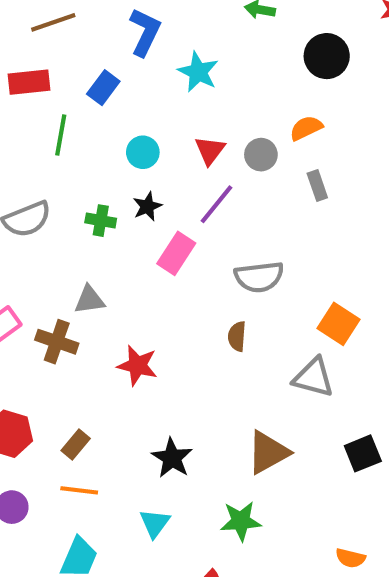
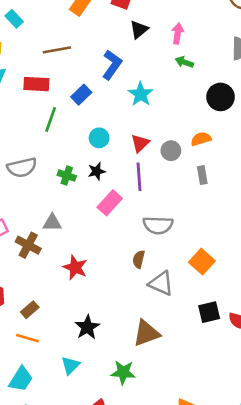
purple line: (217, 204) -> (139, 177), turned -52
gray triangle: (314, 377) -> (161, 283), moved
black square: (363, 453) -> (209, 312), moved

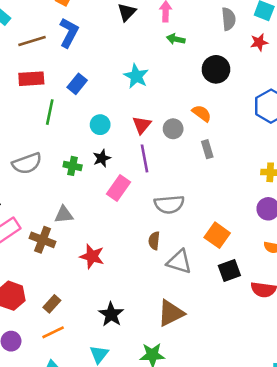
brown line: (57, 50) -> (32, 41), moved
blue L-shape: (112, 65) -> (69, 33), moved
orange semicircle: (201, 139) -> (202, 113), turned 60
black square: (209, 312) -> (229, 271), moved
orange line: (28, 338) -> (53, 332), turned -35

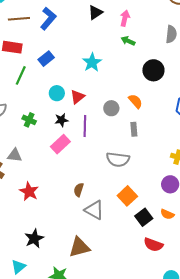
red triangle: (142, 125) -> (77, 97), moved
black star: (102, 158) -> (61, 120), moved
gray semicircle: (169, 204) -> (118, 159), moved
black square: (229, 271) -> (144, 217), moved, turned -30

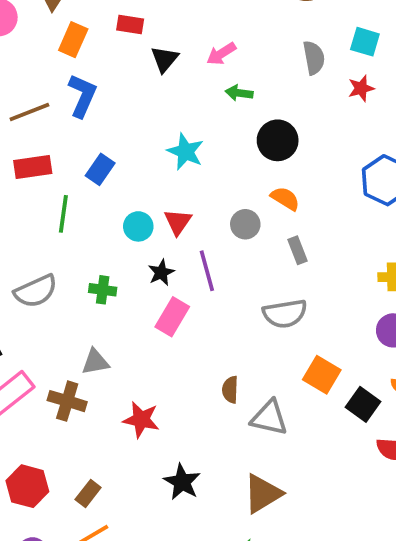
pink arrow: (125, 18) -> (221, 54), turned -119
black circle: (153, 70) -> (278, 140), moved
black star: (34, 238) -> (182, 482), moved

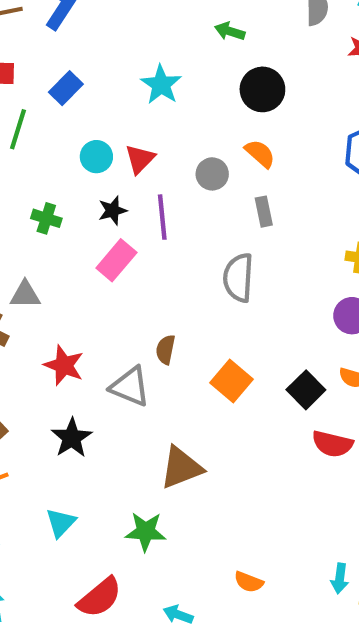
gray semicircle: (285, 314) -> (238, 278), turned 93
orange square: (322, 375) -> (231, 381), moved
gray triangle: (269, 418) -> (130, 387), moved
black star: (182, 482) -> (72, 438), moved

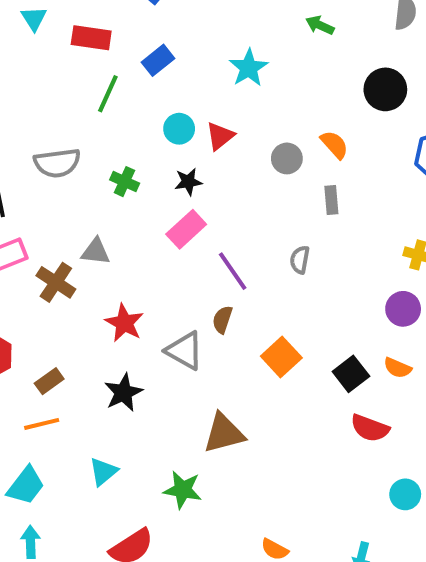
black circle: (262, 89) -> (385, 89), moved
purple line: (162, 217) -> (233, 271), moved, turned -36
gray semicircle: (238, 278) -> (300, 260), size x0.6

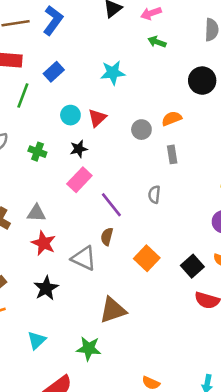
cyan star: (249, 68) -> (113, 73), turned 30
orange semicircle: (334, 145) -> (172, 118), turned -66
gray triangle: (96, 252) -> (36, 213), moved

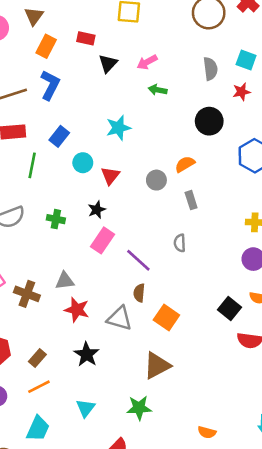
cyan circle: (70, 115) -> (83, 163), moved
orange square: (147, 258) -> (166, 318), moved

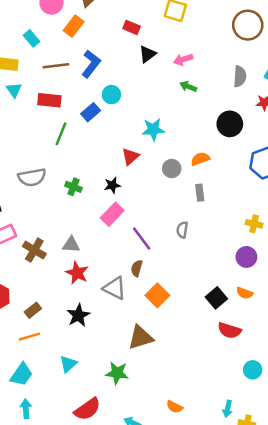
orange rectangle: (46, 46) -> (74, 26), moved
cyan star: (118, 128) -> (153, 130), moved
cyan circle: (83, 163) -> (111, 95), moved

